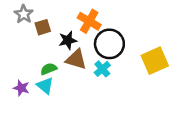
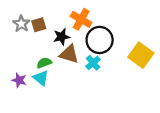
gray star: (24, 14) -> (21, 24), moved
yellow square: (155, 61) -> (141, 55), turned -30

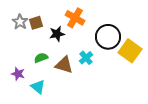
black circle: (100, 40) -> (108, 37), moved
brown triangle: (69, 54) -> (64, 65), moved
cyan triangle: (41, 78) -> (38, 87), moved

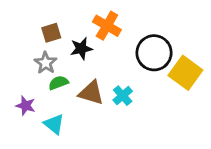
gray star: (20, 22) -> (46, 63), moved
cyan cross: (86, 58) -> (123, 96), moved

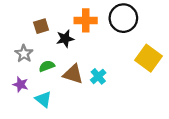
orange cross: (107, 26) -> (86, 20), turned -30
black circle: (154, 53) -> (123, 18), moved
gray star: (46, 63) -> (24, 54), moved

